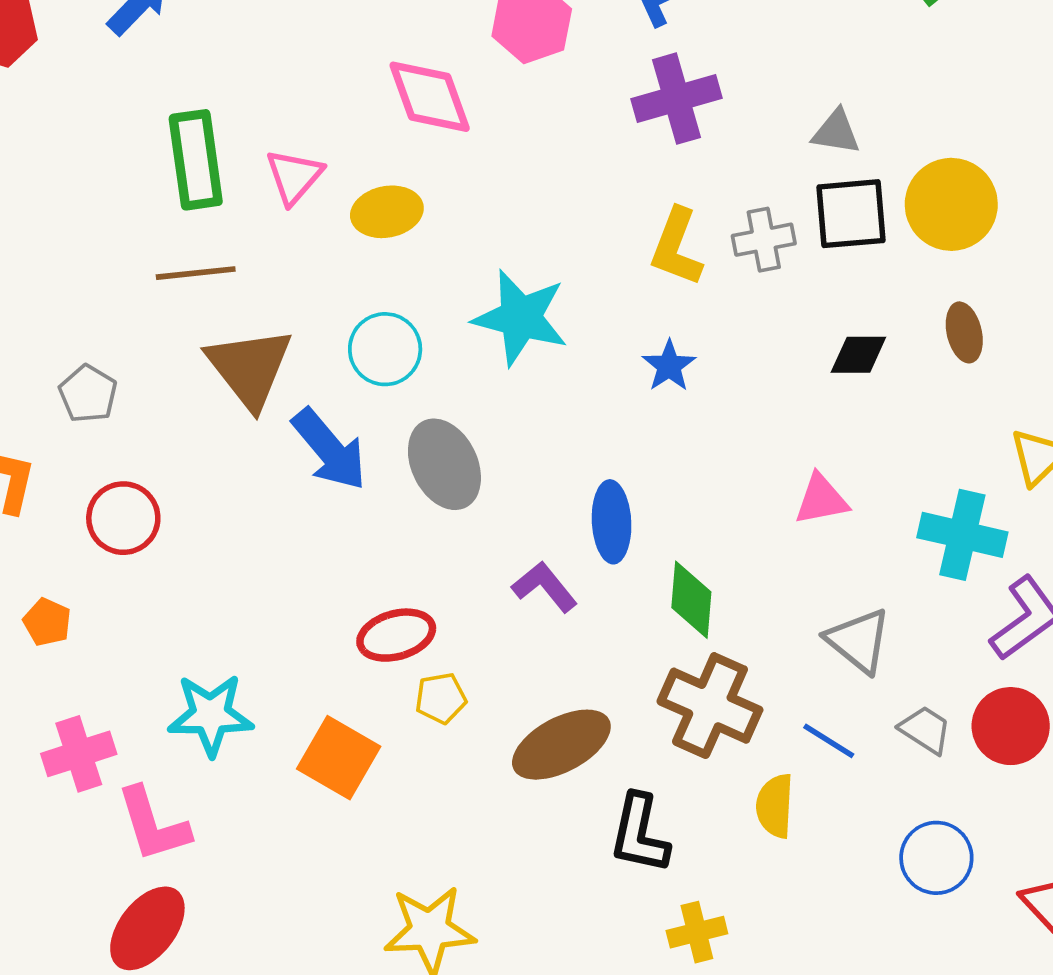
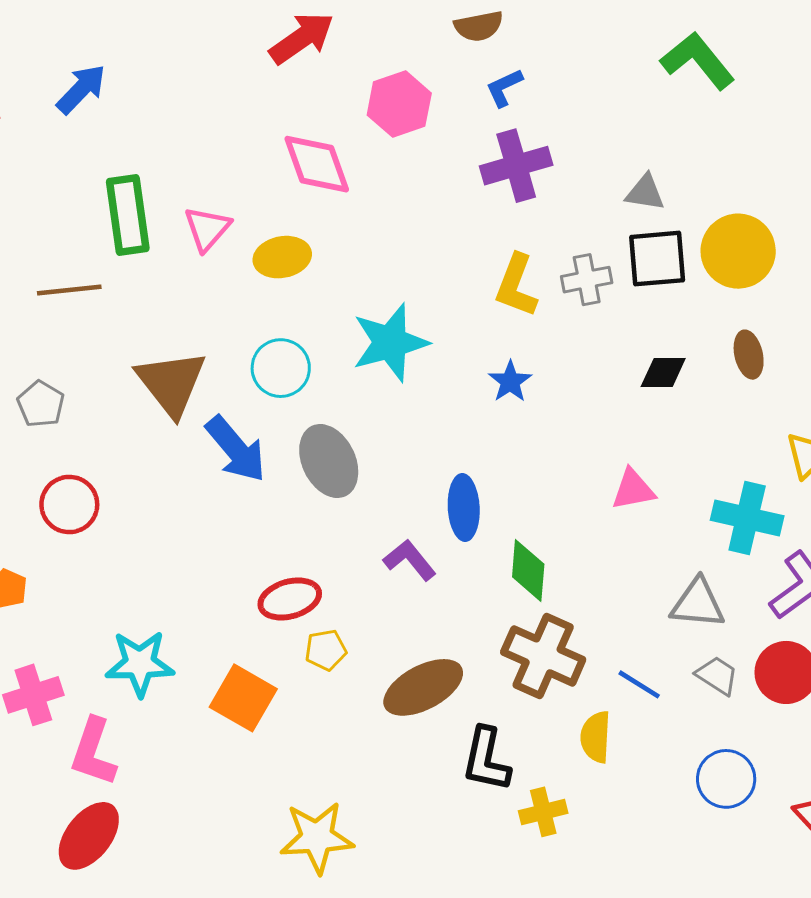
brown line: (196, 273) -> (69, 290), moved
cyan star: (521, 318) -> (390, 343), turned -30
gray triangle: (858, 641) -> (698, 603), moved, turned -34
pink L-shape: (153, 824) -> (93, 752), turned 36
yellow cross: (697, 932) -> (543, 812), moved

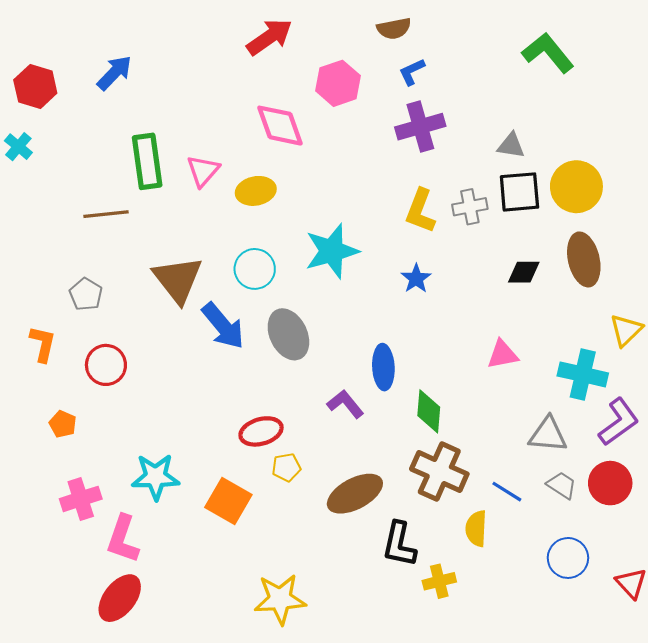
brown ellipse: (749, 355) -> (584, 259), size x1.6

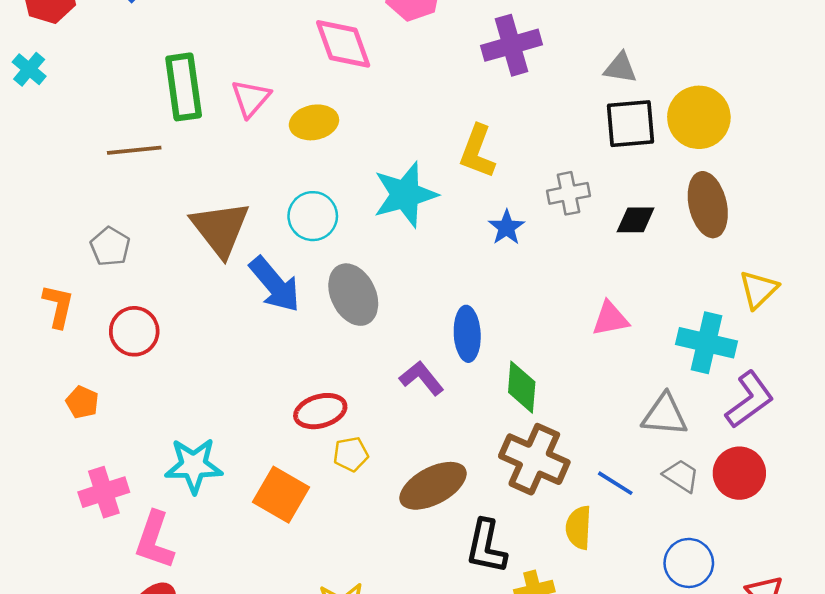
gray cross: (470, 207) -> (568, 193), moved
yellow L-shape: (420, 211) -> (477, 152), moved

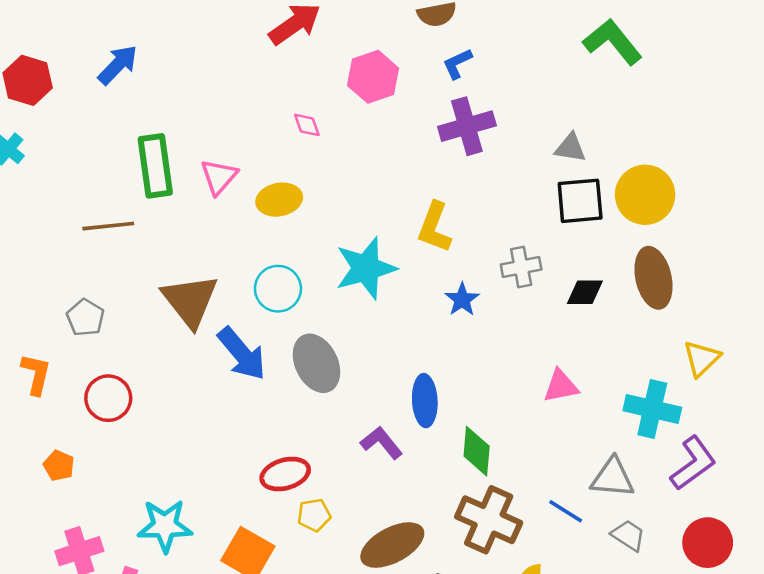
pink diamond: (343, 44) -> (307, 125), size x0.5
red circle: (739, 473) -> (708, 543), moved
blue line: (615, 483) -> (566, 511), moved

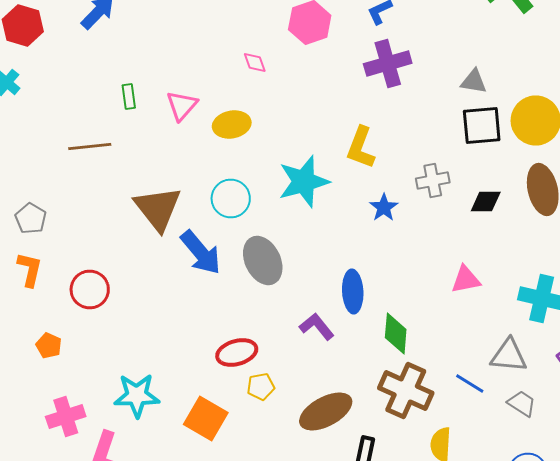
green rectangle: (155, 166) -> (129, 96), size x0.5
gray pentagon: (85, 318) -> (31, 218), moved

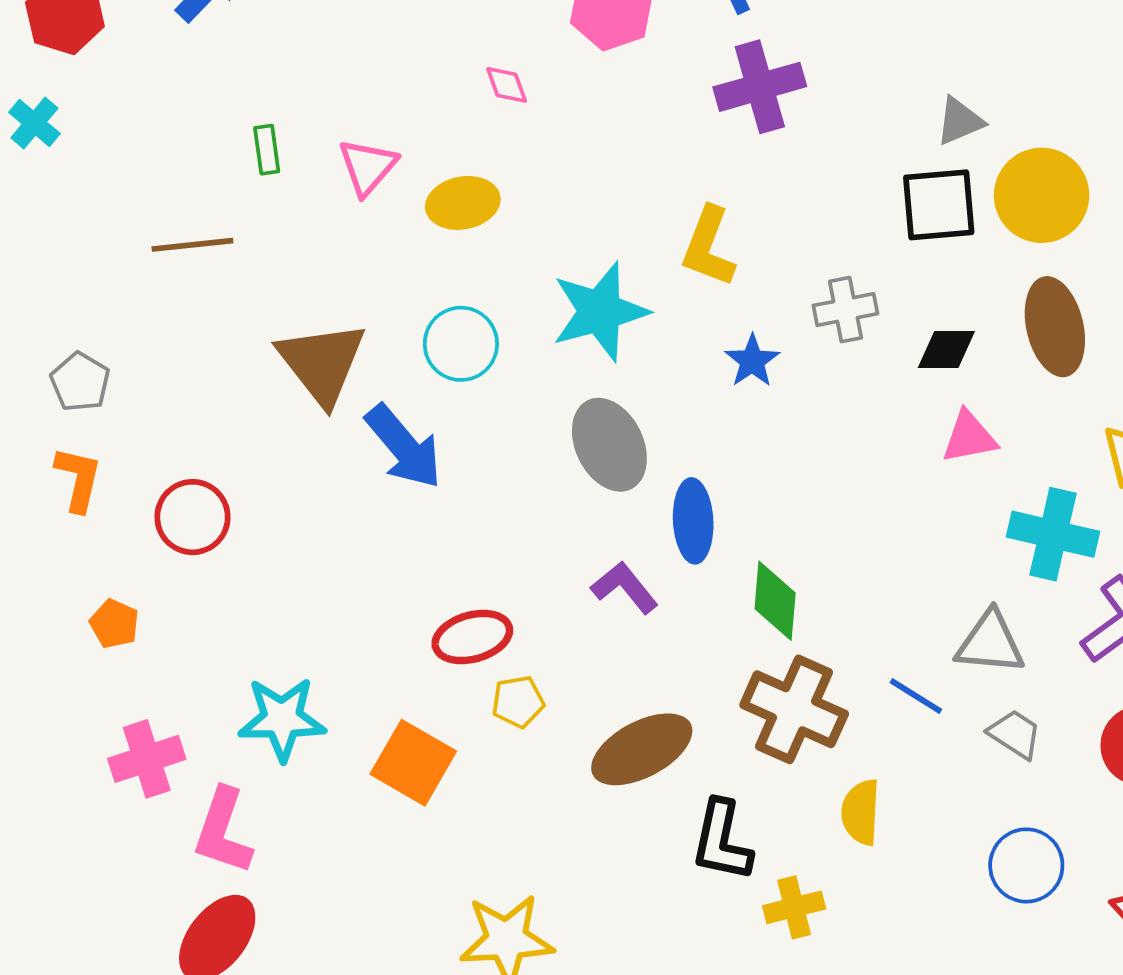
gray triangle: (474, 82) -> (960, 121), moved, turned -32
gray ellipse: (263, 260) -> (609, 445), moved
pink triangle: (466, 280) -> (969, 437), moved

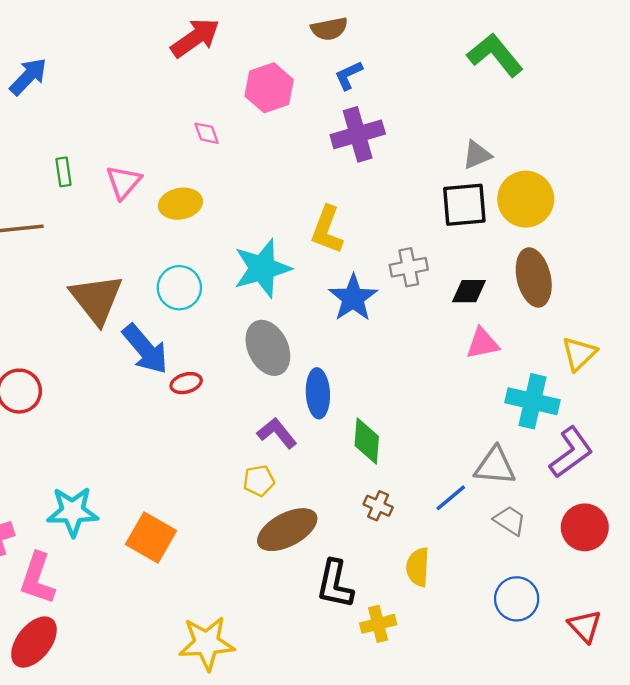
blue star: (752, 361) -> (353, 298), size x1.5
red ellipse: (472, 637) -> (186, 383), moved, size x0.7
blue line: (916, 696) -> (451, 498), turned -72
yellow pentagon: (518, 702) -> (259, 481), moved
brown cross: (794, 709) -> (378, 506), size x0.5

